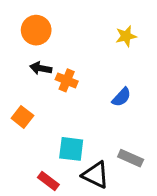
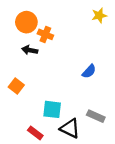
yellow star: (126, 36) -> (99, 15), moved
orange cross: (67, 80) -> (45, 34), moved

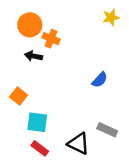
cyan square: (52, 109) -> (37, 122), moved

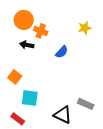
yellow star: (111, 17) -> (85, 28), moved
blue semicircle: (100, 80) -> (62, 52), moved
red rectangle: (40, 148) -> (18, 119), moved

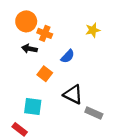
orange square: (15, 77) -> (45, 74), moved
black triangle: (63, 115) -> (73, 94), moved

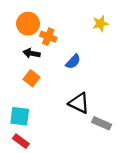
yellow star: (93, 30) -> (100, 24), moved
orange square: (45, 74) -> (32, 78), moved
cyan square: (33, 106) -> (20, 116), moved

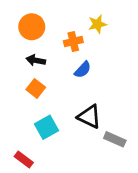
yellow star: (100, 24) -> (97, 24), moved
orange cross: (48, 37) -> (73, 42), moved, turned -35
cyan square: (20, 116) -> (46, 127), moved, turned -36

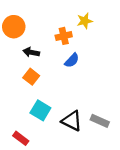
orange circle: (32, 27) -> (14, 27), moved
black triangle: (89, 117) -> (72, 121), moved
cyan square: (46, 127) -> (40, 110), turned -30

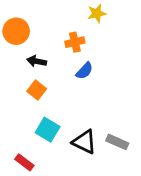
yellow star: (85, 21) -> (97, 13), moved

